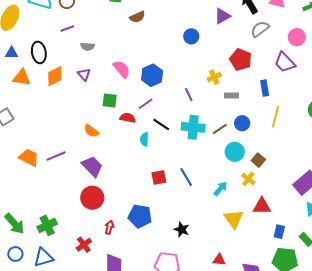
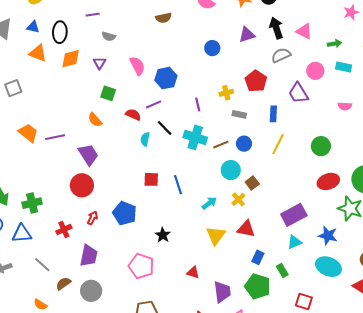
green square: (110, 101) -> (108, 93), moved

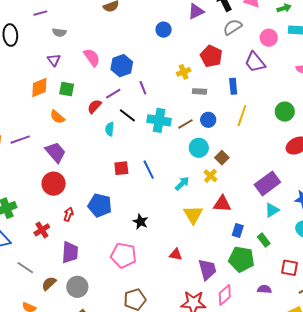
orange diamond: (71, 59) -> (39, 88), moved
purple line: (198, 104) -> (143, 88), moved
red semicircle: (133, 115) -> (94, 106), turned -63

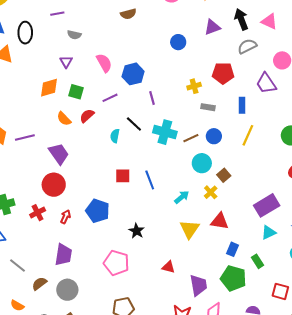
red pentagon: (211, 56) -> (223, 73), turned -30
purple line: (113, 94) -> (110, 98), moved
red semicircle: (94, 106) -> (87, 116), moved
red cross: (42, 230) -> (38, 213), moved

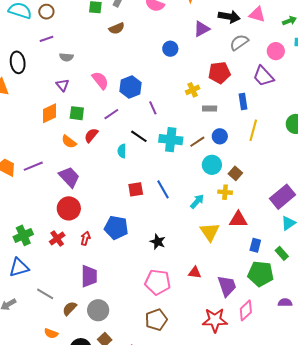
black arrow: (241, 19) -> (229, 17), turned 130
yellow cross: (211, 192) -> (225, 192), turned -32
pink pentagon: (116, 263) -> (158, 282), moved

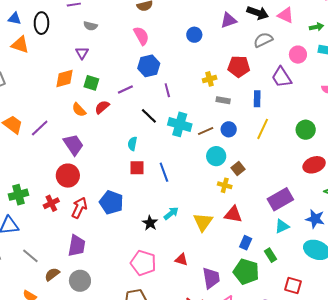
pink semicircle: (100, 80) -> (141, 36), moved
cyan semicircle: (122, 151) -> (132, 144), moved
purple line: (33, 166) -> (40, 128), turned -30
cyan arrow: (197, 201) -> (171, 213), moved
red arrow: (85, 238) -> (79, 208), size x1.5

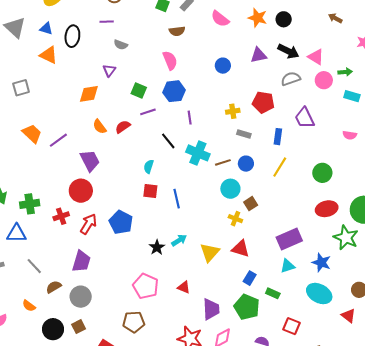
pink circle: (298, 55) -> (324, 80), moved
green square: (91, 83) -> (139, 91), moved
green rectangle: (270, 255) -> (273, 293), turned -40

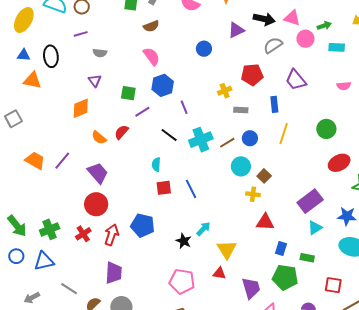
cyan cross: (198, 153) -> (201, 140), turned -30
yellow triangle: (210, 252) -> (227, 249), moved

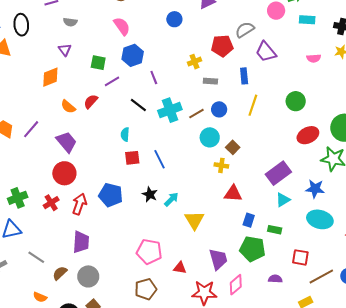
gray semicircle: (273, 45) -> (245, 30), moved
black star: (184, 241) -> (150, 194), moved
red triangle: (219, 273) -> (180, 268), moved

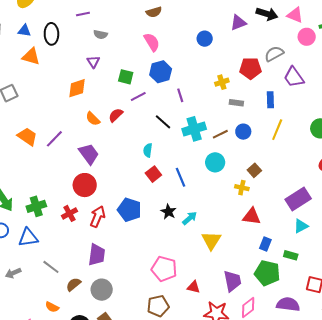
cyan circle: (210, 137) -> (215, 162), moved
red square: (132, 158) -> (153, 174), turned -35
purple semicircle: (275, 279) -> (288, 304), size x1.6

